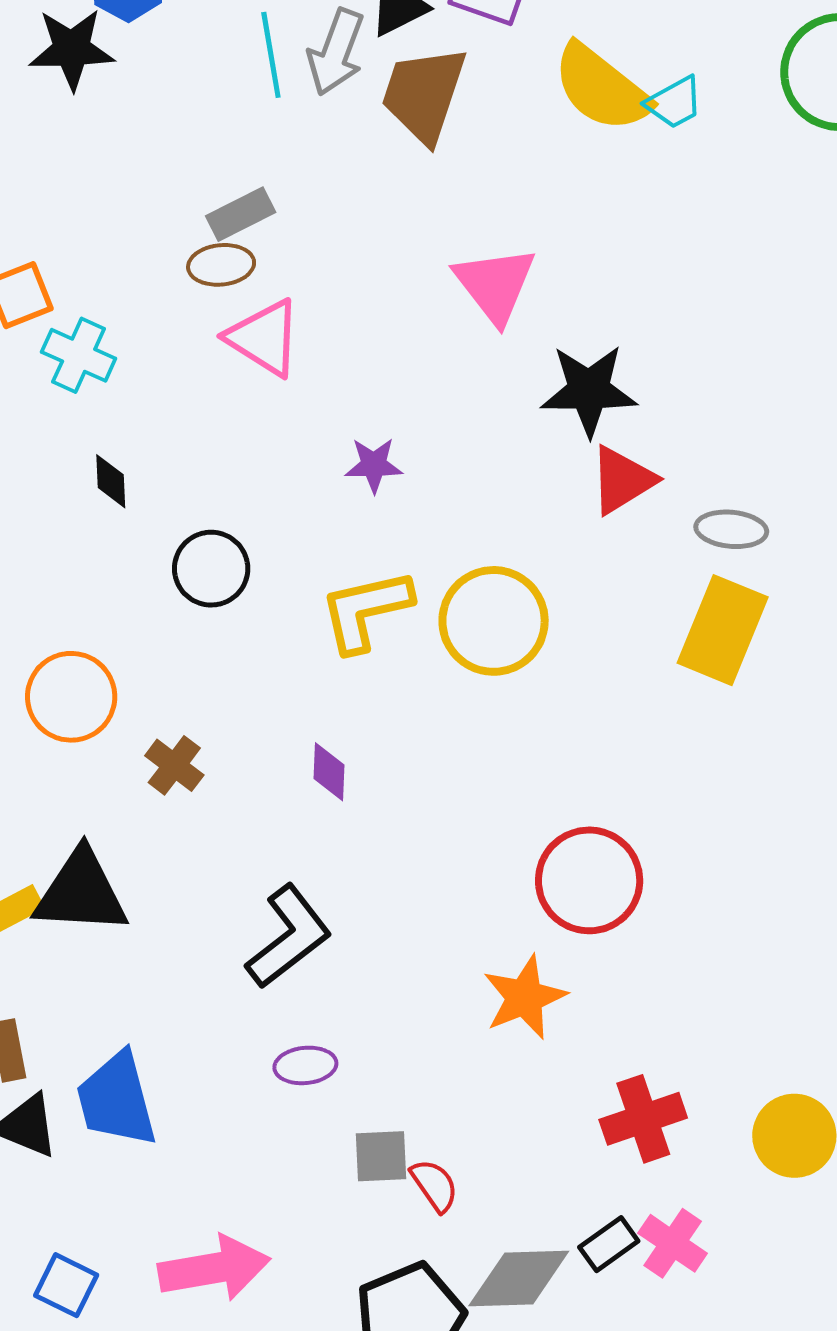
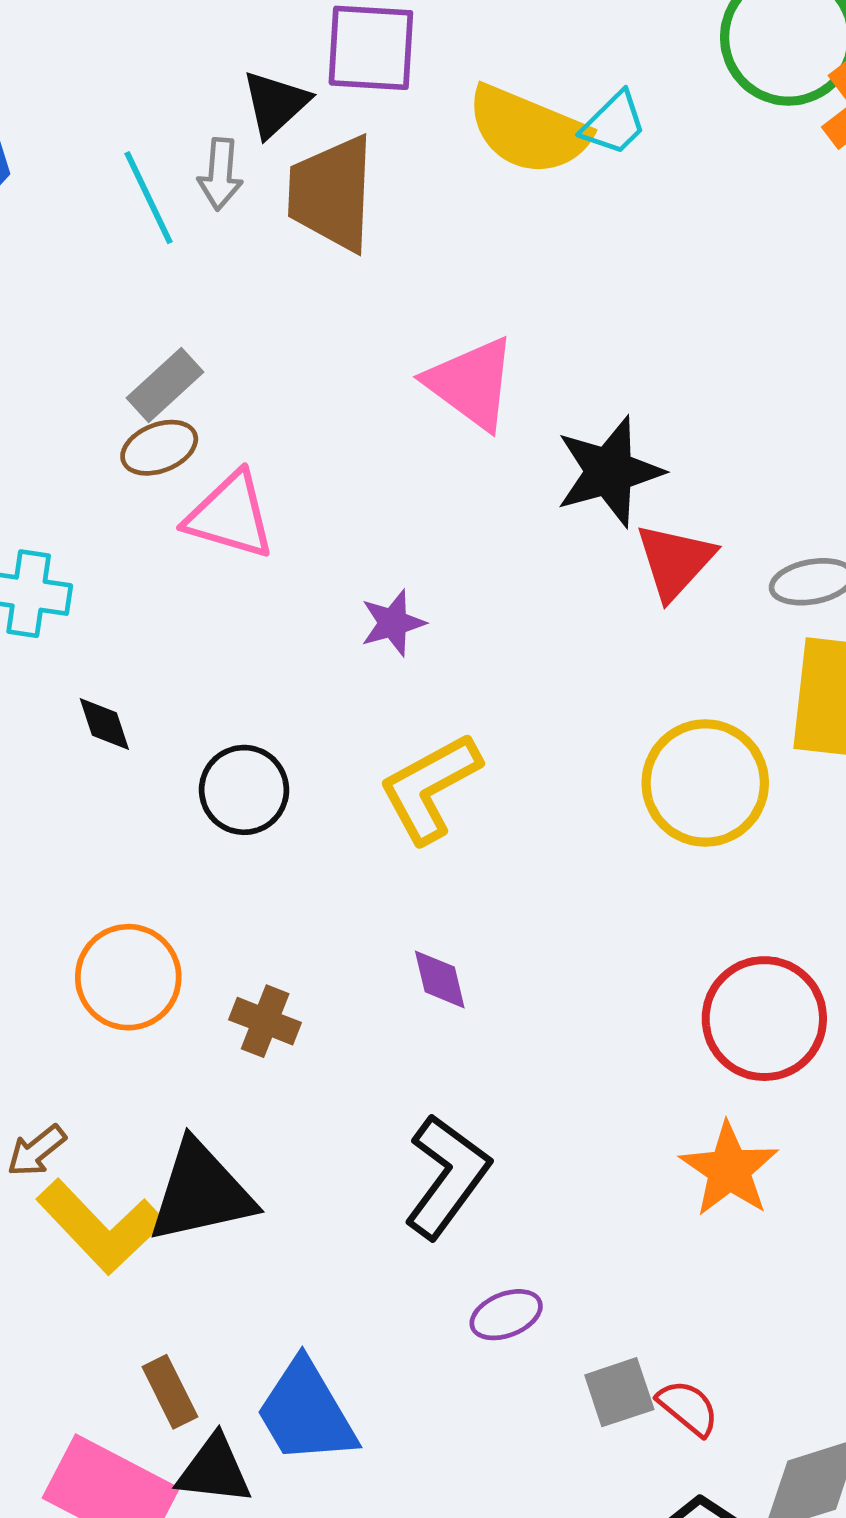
gray arrow: (336, 52) -> (220, 174), size x0.7
yellow circle: (494, 621) -> (705, 783), moved

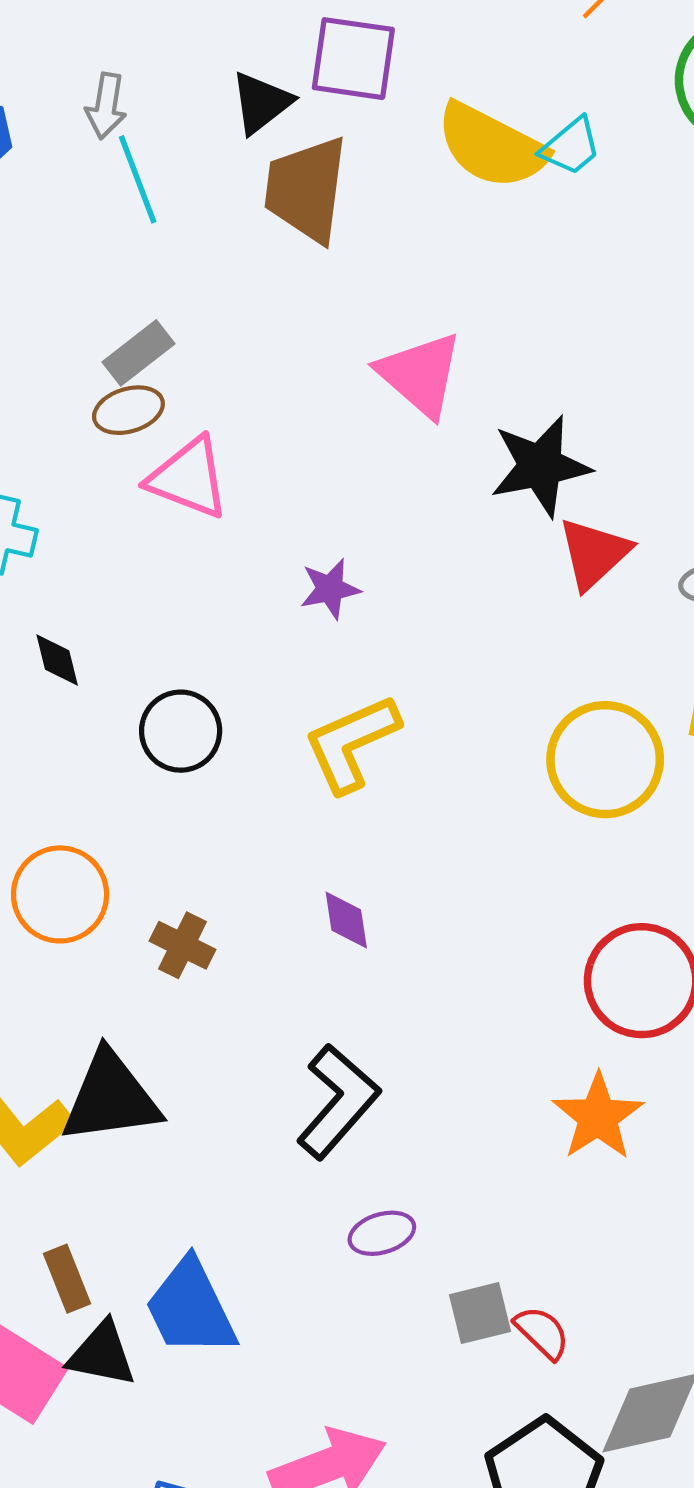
gray arrow: (220, 174) -> (106, 106), moved

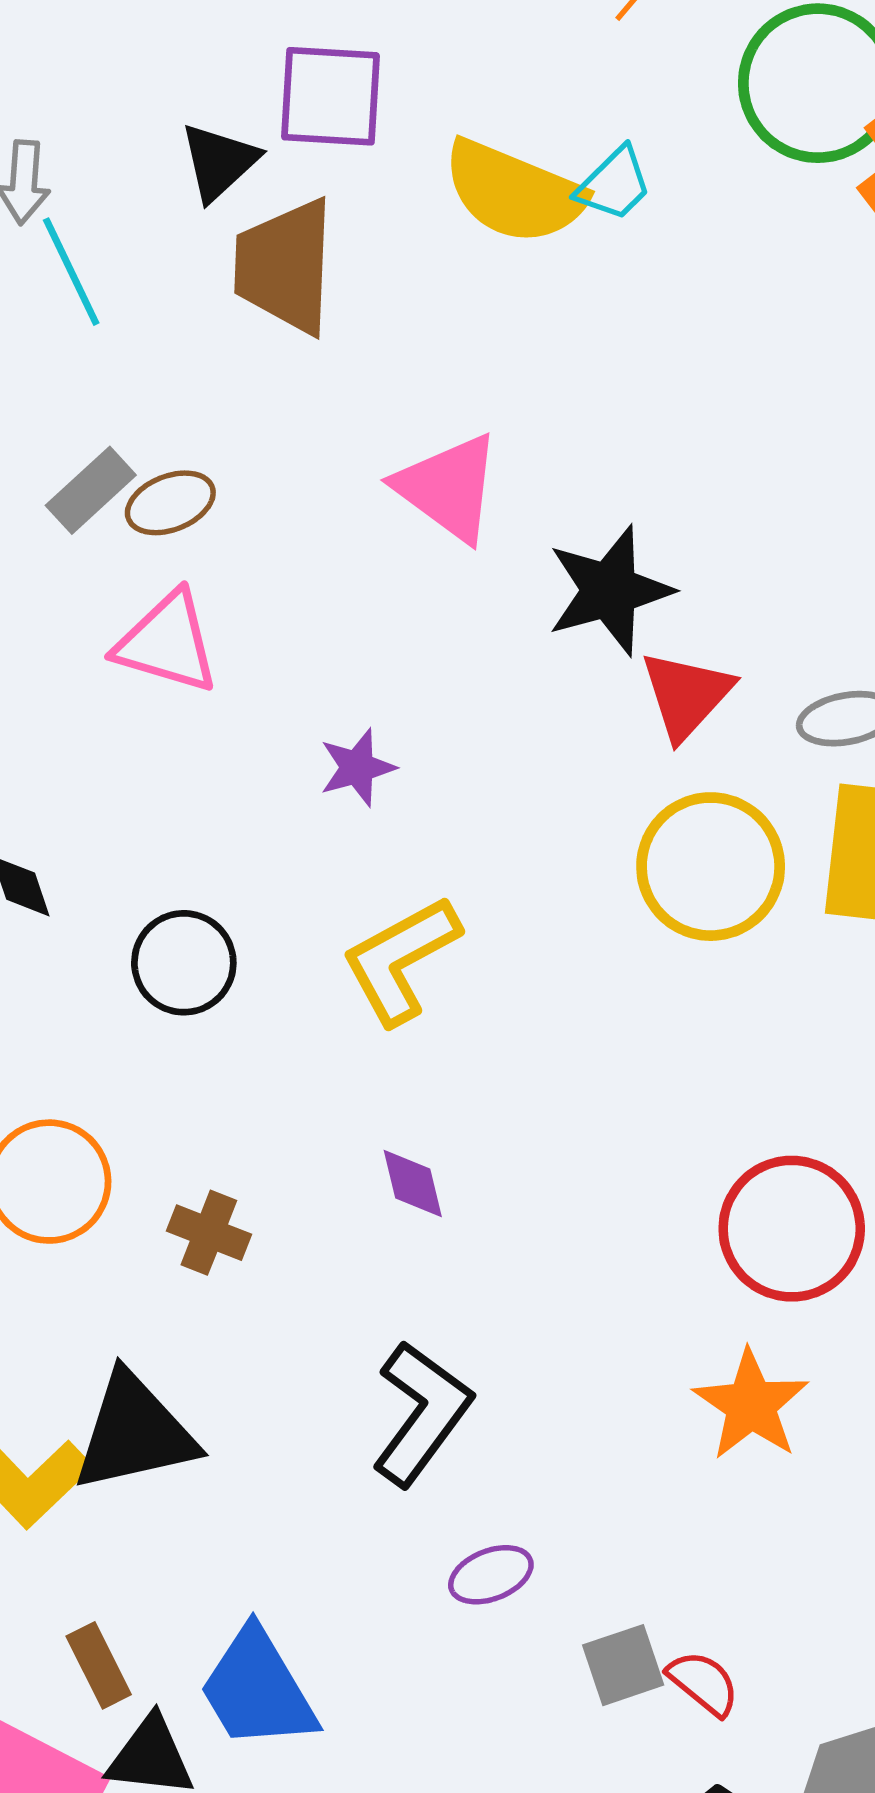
brown ellipse: (128, 410) -> (170, 503), moved
yellow circle: (605, 760) -> (711, 867), moved

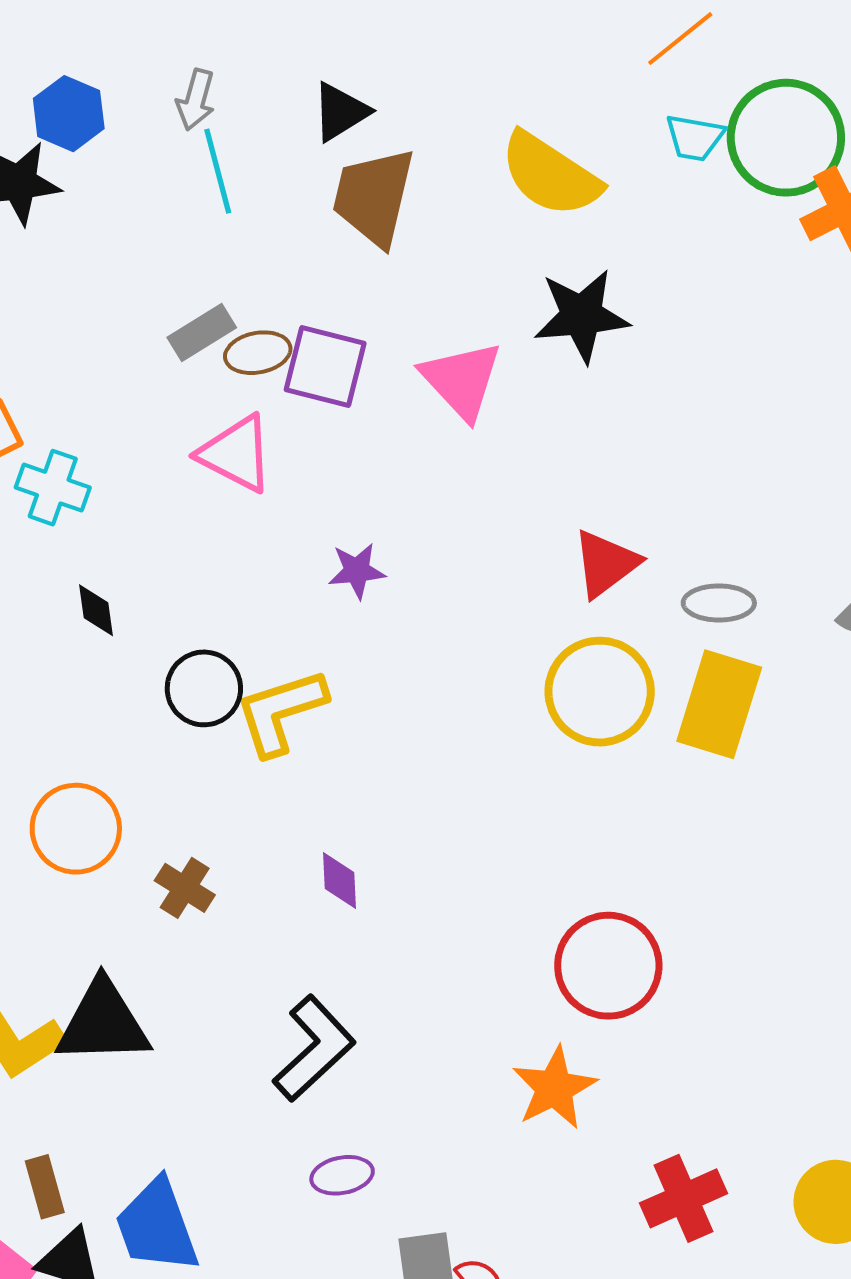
purple square: (331, 96) -> (325, 366), moved
cyan trapezoid: (614, 184) -> (695, 138), moved, turned 44
black star: (610, 590) -> (582, 316), moved
yellow L-shape: (401, 960) -> (281, 712), moved

